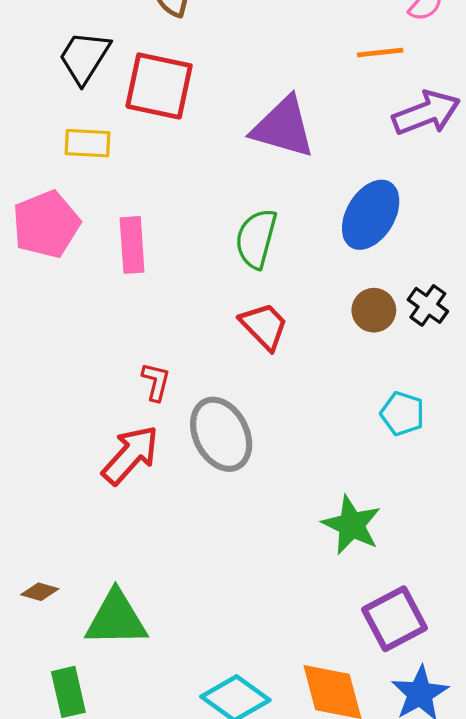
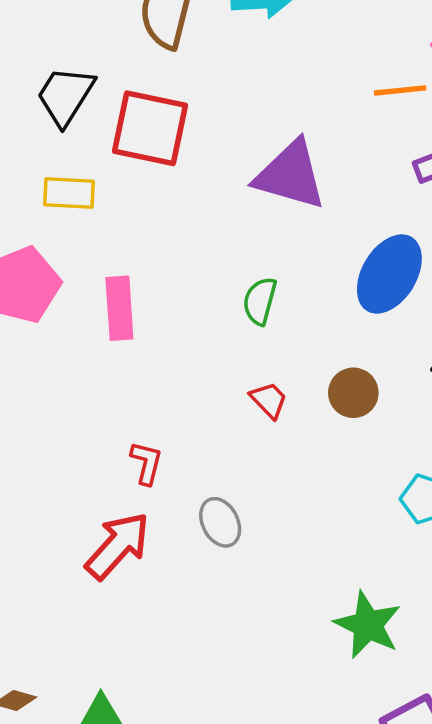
green semicircle: (256, 239) -> (260, 301), size x0.7
brown circle: (374, 310) -> (353, 393), moved
red trapezoid: (264, 326) -> (269, 400), size x0.7
gray ellipse: (221, 434) -> (220, 522), size x0.6

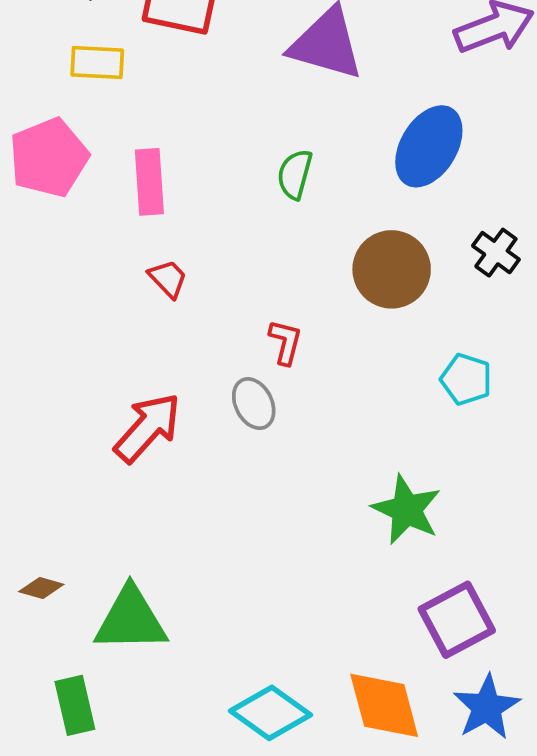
brown circle: (353, 393) -> (392, 269), size x1.5
red trapezoid: (269, 400) -> (168, 279), moved
red L-shape: (146, 463) -> (285, 342), moved

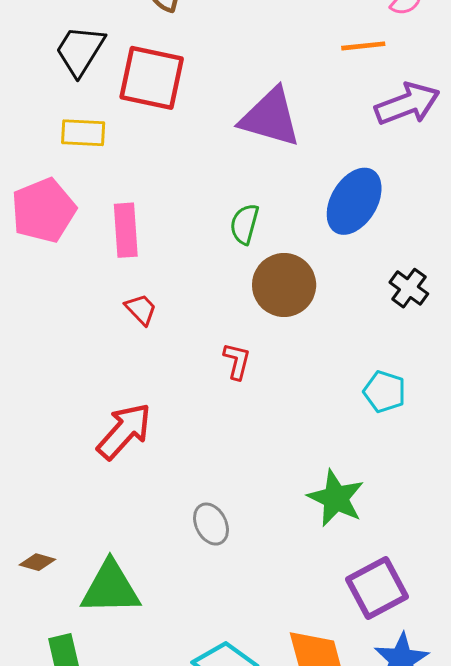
brown circle: (392, 269) -> (284, 285), moved
gray ellipse: (254, 404) -> (211, 524), moved

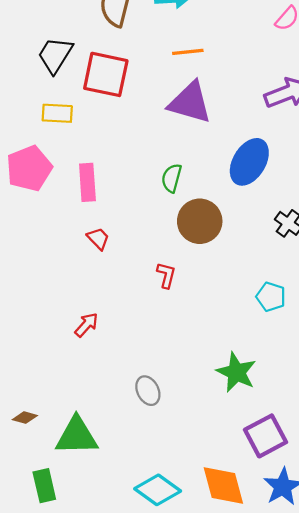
orange line: (363, 46) -> (188, 52), moved
red arrow: (124, 431) -> (86, 325), size x0.6

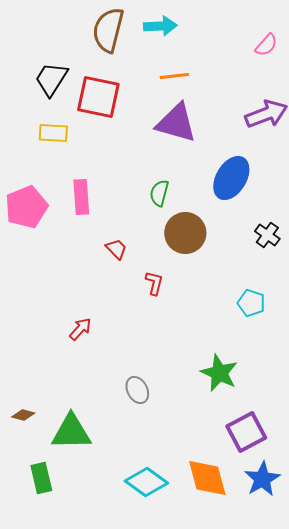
pink pentagon: (29, 168) -> (26, 207), moved
red trapezoid: (98, 238) -> (116, 249), moved

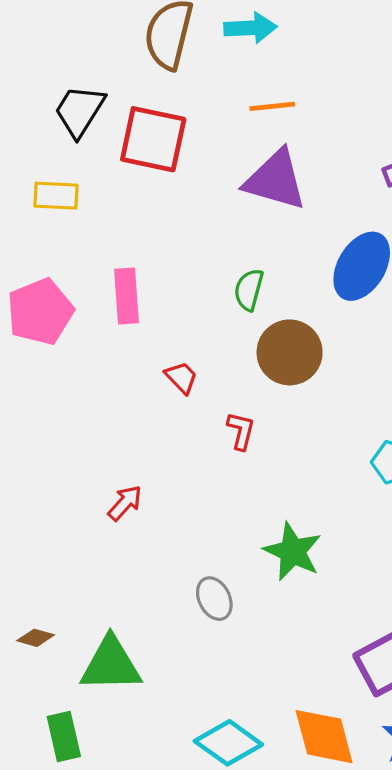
yellow rectangle: (53, 133) -> (56, 196), moved
green star: (219, 373) -> (293, 552), moved

